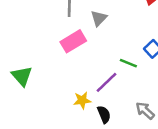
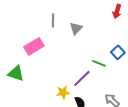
pink rectangle: (73, 41) -> (34, 46), moved
green triangle: (22, 76) -> (16, 73), turned -30

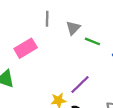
green line: (99, 63) -> (92, 41), moved

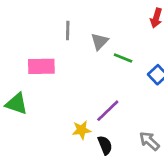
pink rectangle: (26, 48) -> (41, 66), turned 30

